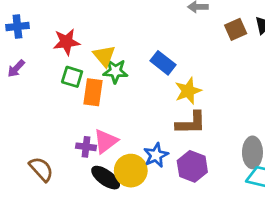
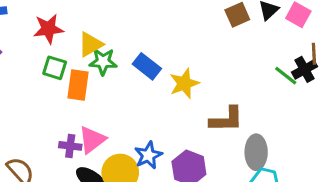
yellow triangle: (104, 56) -> (91, 44), turned 40
blue rectangle: (163, 63) -> (147, 66), moved
brown L-shape: (191, 123) -> (226, 119), moved

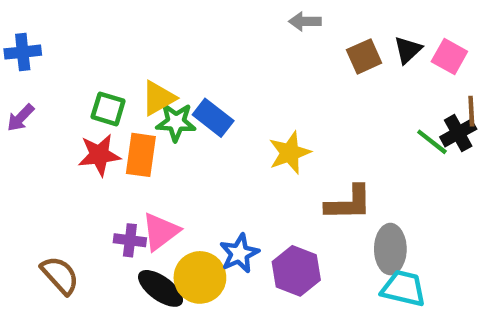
red star: (48, 29) -> (99, 155), moved
blue rectangle: (147, 66) -> (213, 118), moved
green square: (55, 68) -> (108, 109), moved

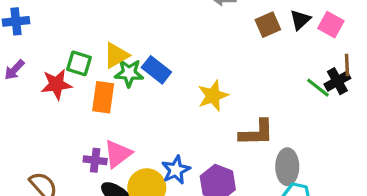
red star: (99, 155) -> (56, 84), moved

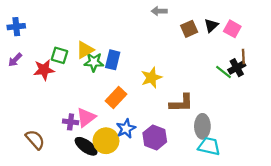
blue rectangle: (156, 70) -> (113, 60), turned 66
orange rectangle: (103, 97) -> (116, 98), moved, turned 35

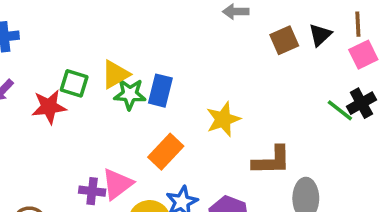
pink square: (232, 29) -> (363, 55), moved, turned 35
brown line: (243, 57) -> (358, 24), moved

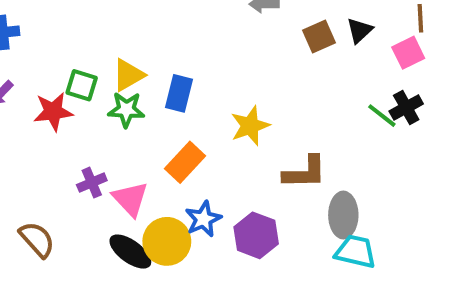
brown line: (358, 24) -> (420, 18), moved
green star: (130, 94) -> (126, 110), moved
pink triangle: (117, 184) -> (130, 199), turned -36
purple cross: (92, 191) -> (92, 183), moved, turned -30

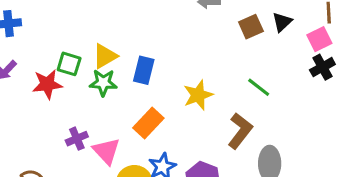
black cross: (406, 107) -> (322, 67), moved
green line: (382, 116) -> (259, 87), moved
brown L-shape: (305, 172) -> (240, 131), turned -51

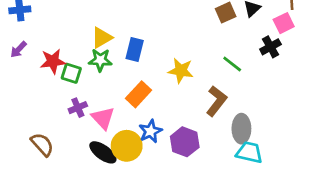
green square: (69, 64) -> (71, 73), moved
black cross: (322, 67) -> (270, 47), moved
yellow star: (198, 95) -> (181, 71), turned 30

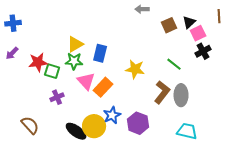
pink square: (284, 23) -> (198, 33), moved
pink triangle: (103, 118) -> (86, 81), moved
gray ellipse: (241, 129) -> (181, 95), moved

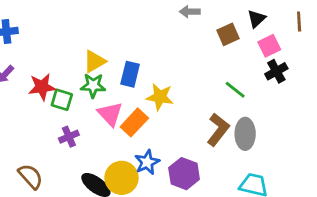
black triangle: (189, 22) -> (256, 19), moved
yellow star: (135, 69) -> (160, 97), moved

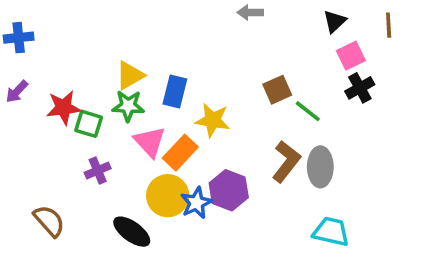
brown square: (228, 34) -> (277, 90), moved
purple hexagon: (184, 174) -> (229, 190), moved
yellow circle: (122, 178) -> (168, 196), moved

